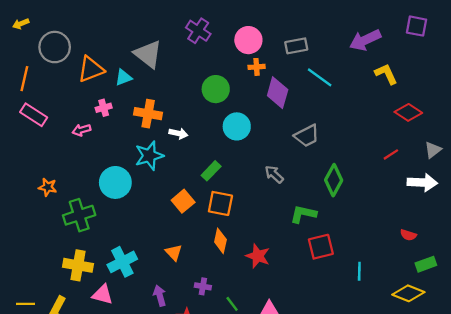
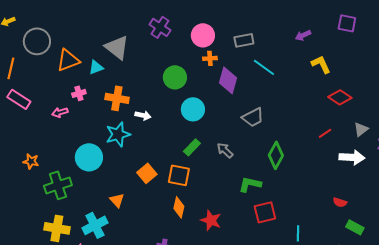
purple arrow: (365, 40) -> (303, 35), size x0.6
green rectangle: (211, 171) -> (192, 147), moved
orange triangle: (174, 253) -> (117, 200), moved
green rectangle: (426, 264) -> (355, 227), turned 48

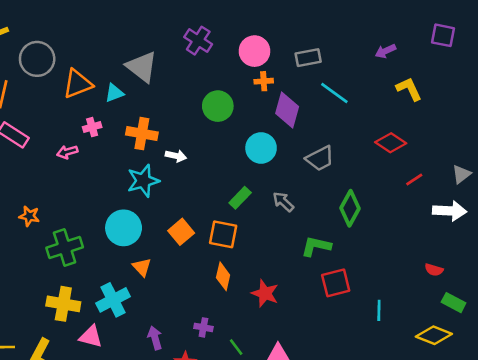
red diamond: (340, 97) -> (391, 143), moved
cyan circle: (193, 109) -> (261, 148), moved
cyan circle: (89, 157) -> (124, 228), moved

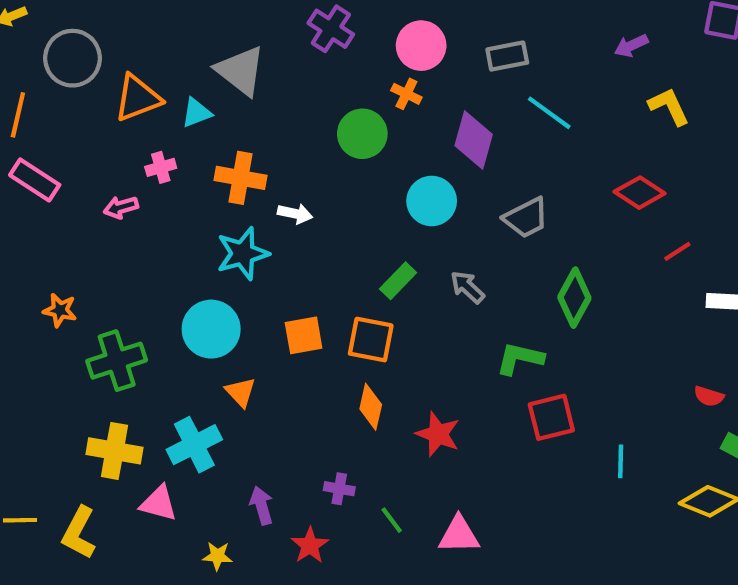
orange cross: (264, 81) -> (406, 94), moved, turned 30
orange square: (181, 232) -> (304, 335), turned 30

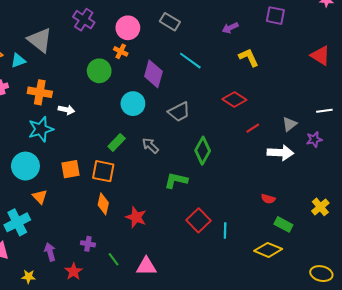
gray rectangle: (507, 56) -> (170, 22), moved, turned 42
red square: (551, 417) -> (198, 220), moved, turned -30

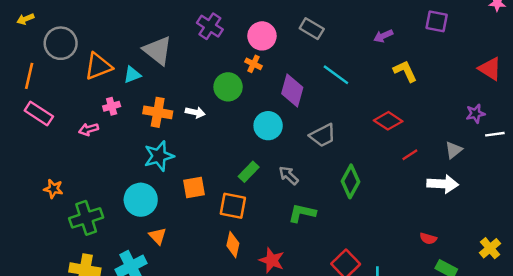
white arrow: (66, 110) -> (195, 112), moved
purple star: (314, 139) -> (475, 114), moved
orange square: (71, 169) -> (194, 188), moved
green L-shape: (176, 180) -> (302, 213), moved

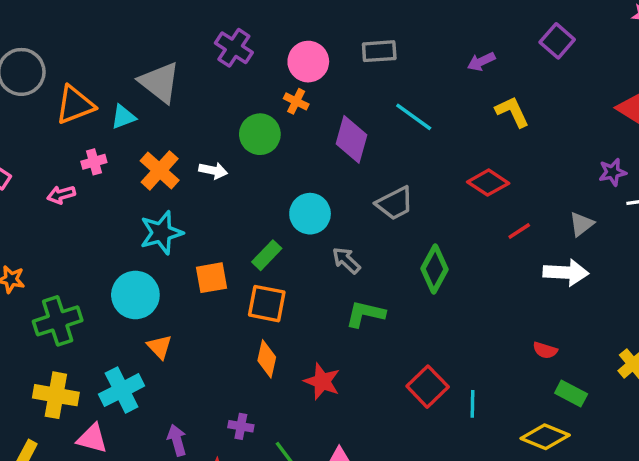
purple square: (437, 21) -> (557, 41), turned 30
gray rectangle: (312, 29) -> (379, 51), turned -35
orange cross: (158, 112) -> (160, 170), turned 32
cyan circle: (268, 126) -> (310, 214), moved
green rectangle: (249, 172) -> (267, 255), moved

